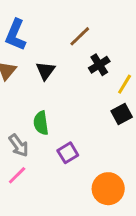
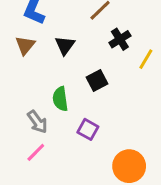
black square: (122, 114) -> (97, 81), moved
purple square: (68, 153) -> (88, 129), turned -30

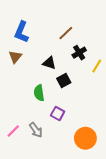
black triangle: (65, 45) -> (49, 63), moved, turned -48
gray arrow: (37, 122) -> (36, 130), moved
pink line: (36, 152) -> (13, 131), moved

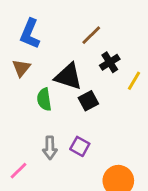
black triangle: (49, 63) -> (68, 77), size x1.5
green semicircle: (39, 93) -> (44, 99), moved
gray arrow: (36, 130) -> (50, 148), moved, turned 35

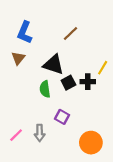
black cross: (110, 62) -> (88, 82), moved, turned 32
green semicircle: (44, 99) -> (45, 89), moved
gray arrow: (50, 148) -> (40, 133), moved

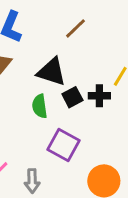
purple square: (62, 117) -> (63, 145), size x1.5
gray arrow: (40, 133) -> (32, 181), moved

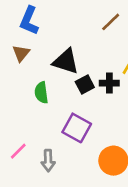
brown line: (75, 28) -> (111, 22), moved
green semicircle: (40, 106) -> (41, 93), moved

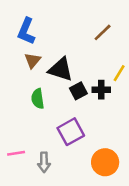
brown triangle: (21, 53) -> (33, 60), moved
purple square: (77, 128) -> (71, 132), turned 32
pink line: (18, 151) -> (16, 153), turned 36

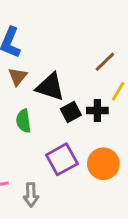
brown line: (103, 32) -> (105, 62), moved
orange circle: (105, 162) -> (103, 164), moved

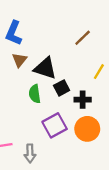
brown line: (105, 62) -> (83, 38), moved
black cross: (97, 111) -> (83, 100), moved
green semicircle: (24, 121) -> (35, 94), moved

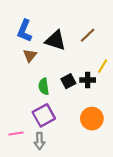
black triangle: (45, 68) -> (56, 40), moved
black cross: (83, 100) -> (88, 80), moved
purple square: (55, 125) -> (44, 115), moved

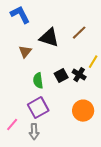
blue L-shape: (24, 31) -> (20, 15), moved, turned 130
black cross: (88, 80) -> (79, 75), turned 32
pink line: (16, 134) -> (12, 125), turned -40

